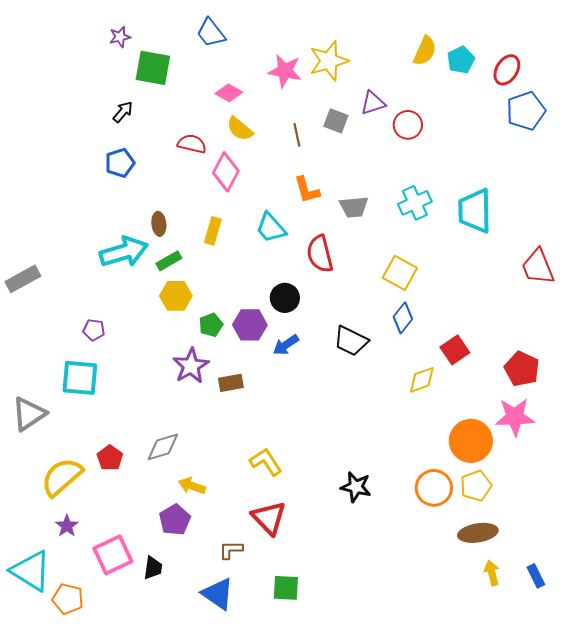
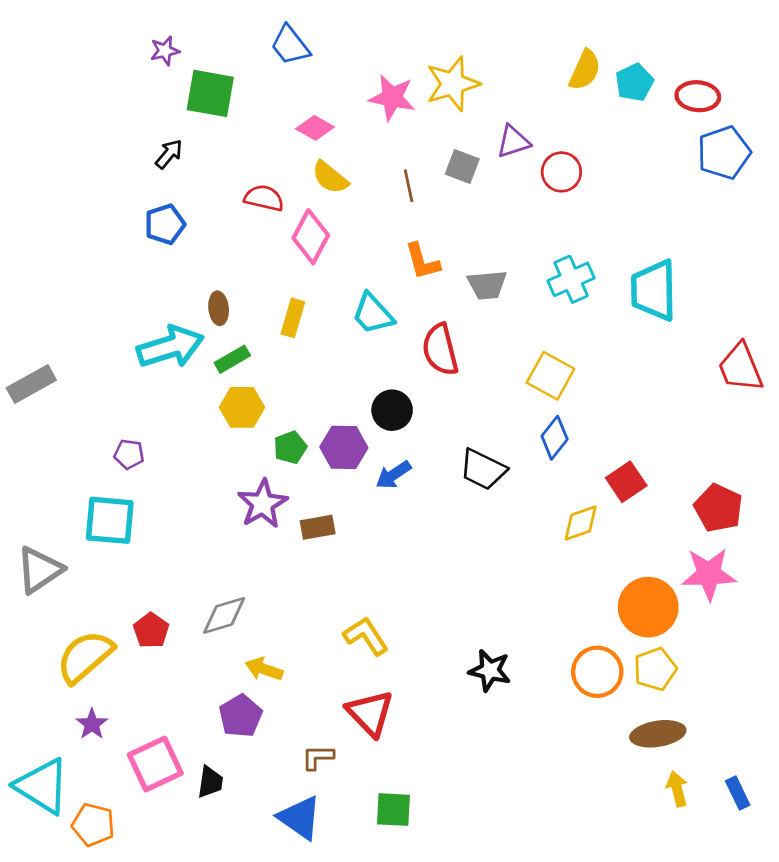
red ellipse: (507, 70) -> (698, 96), turned 64

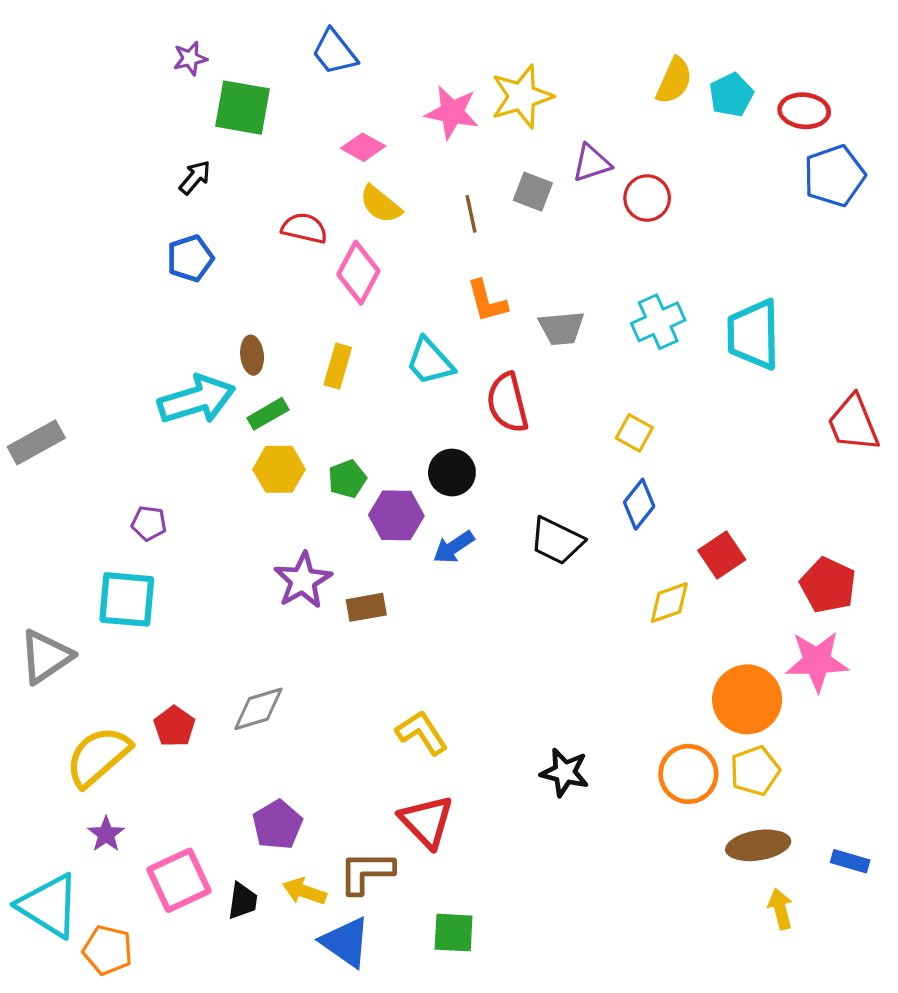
yellow square: (550, 376) -> (634, 433), size x0.7
green pentagon: (290, 447) -> (347, 479), moved
yellow arrow: (264, 669) -> (304, 891), moved
brown L-shape: (318, 757) -> (366, 872), size x1.5
blue rectangle: (738, 793) -> (850, 861), moved, turned -48

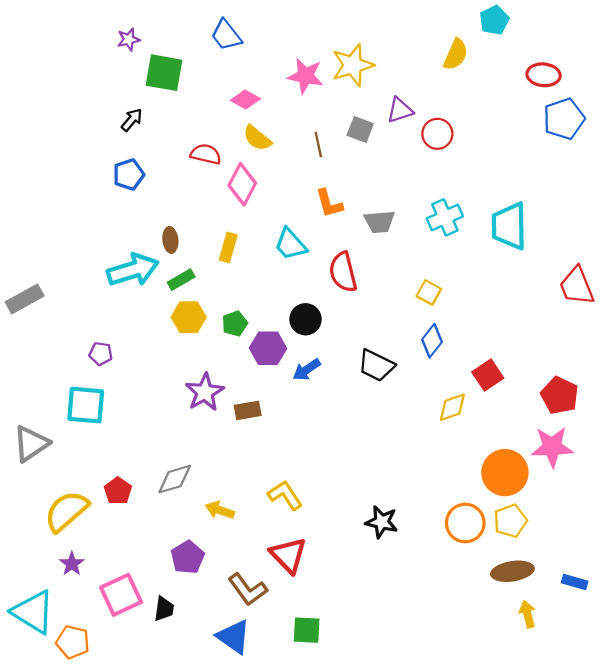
cyan pentagon: (731, 95) -> (494, 20), moved
brown L-shape: (366, 872) -> (248, 589), turned -126
yellow arrow: (304, 891) -> (220, 510), moved

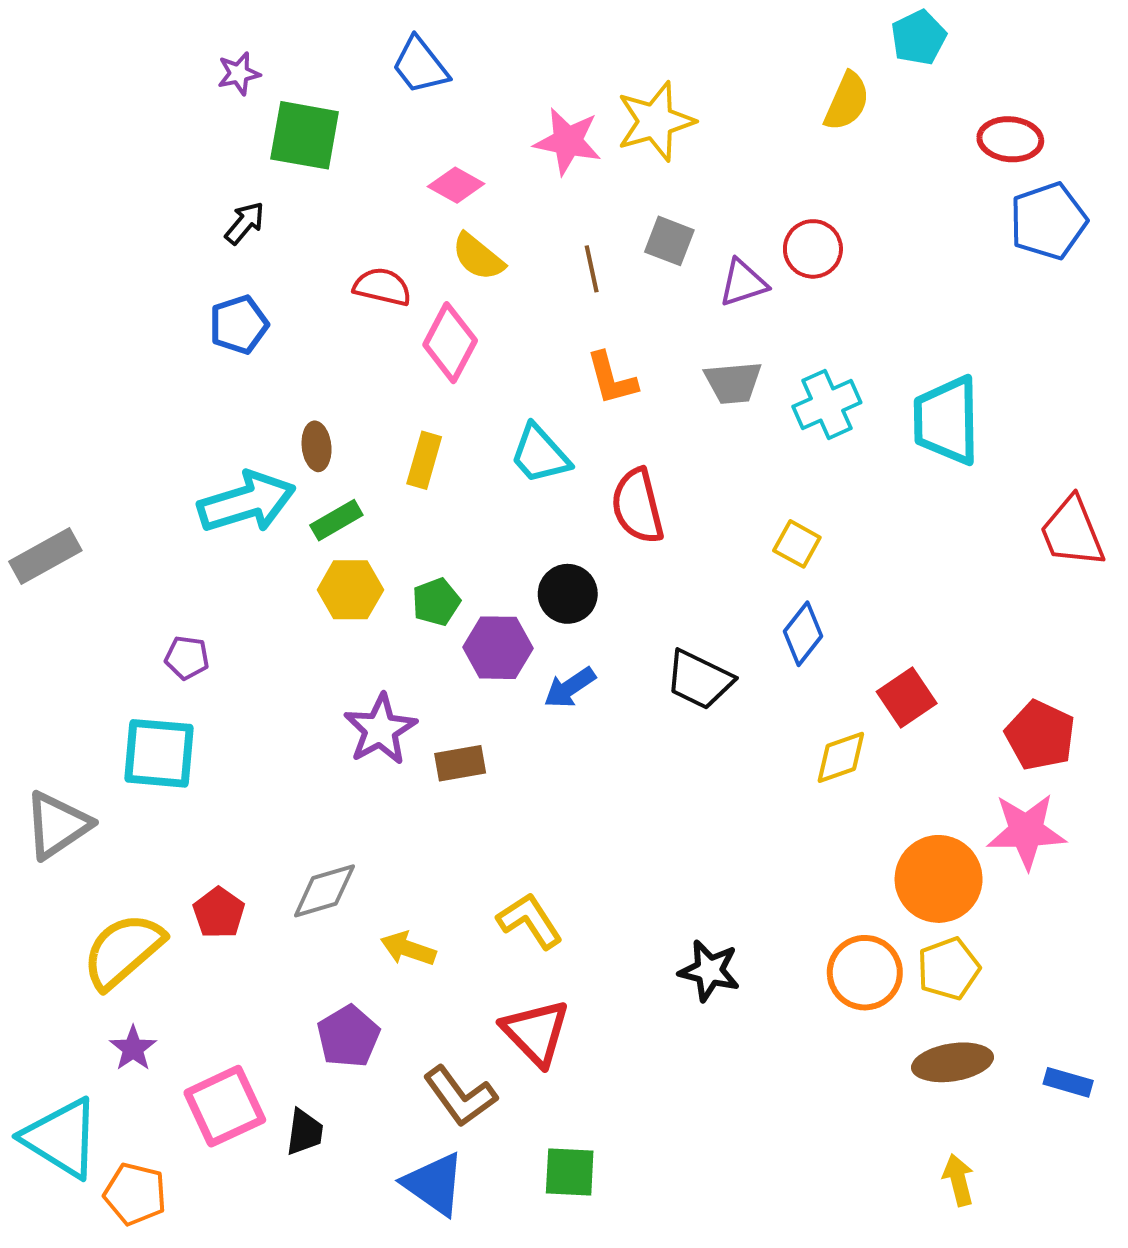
purple triangle: (400, 110) -> (743, 283), moved
gray trapezoid: (379, 222) -> (733, 383), moved
yellow arrow: (527, 614) -> (958, 1180), moved

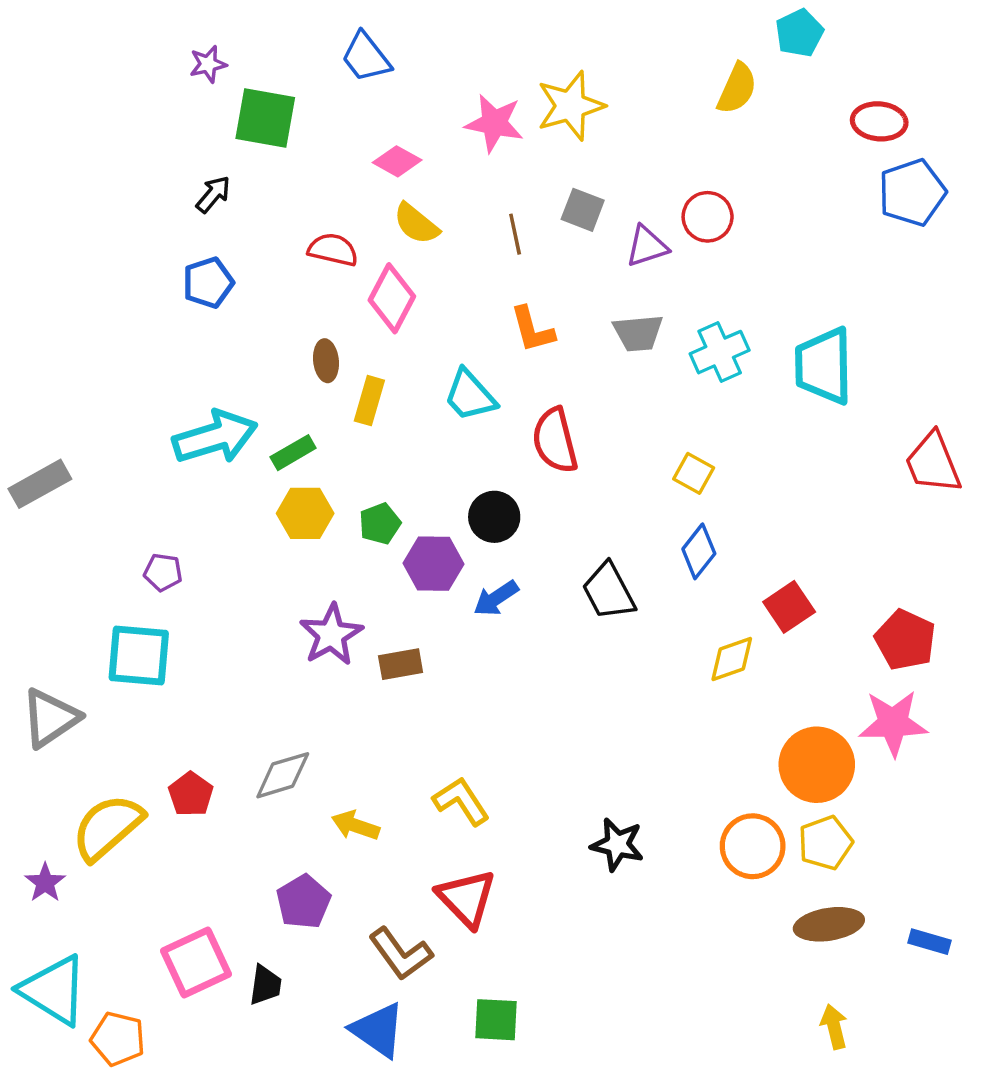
brown ellipse: (317, 446) -> (326, 361), moved
black trapezoid: (699, 680) -> (609, 591), turned 36
purple star: (133, 1048) -> (45, 883), moved

